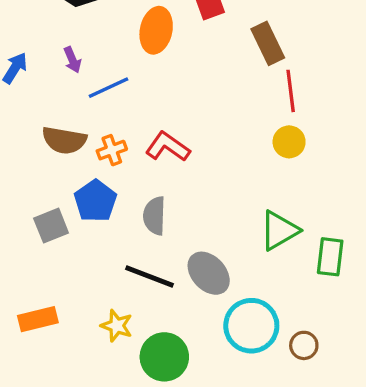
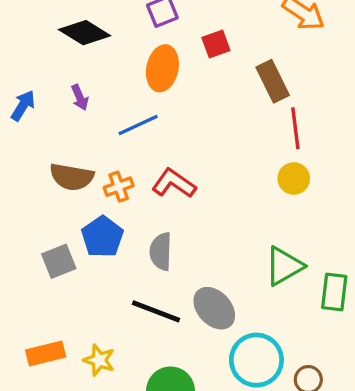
blue line: (109, 88) -> (138, 125), moved
yellow star: (117, 326) -> (99, 360), moved

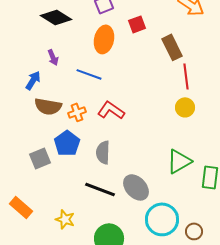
blue arrow: (23, 106) -> (33, 80), moved
blue line: (138, 125) -> (89, 74), turned 45
orange rectangle: (46, 354) -> (21, 207), moved, turned 55

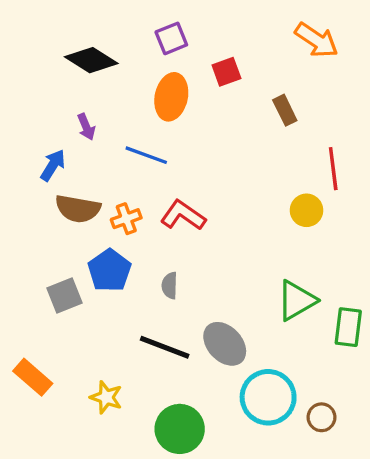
brown rectangle: (172, 47) -> (285, 110), size x0.7
red line: (186, 76) -> (333, 169), moved
gray semicircle: (103, 152) -> (170, 285), size x0.7

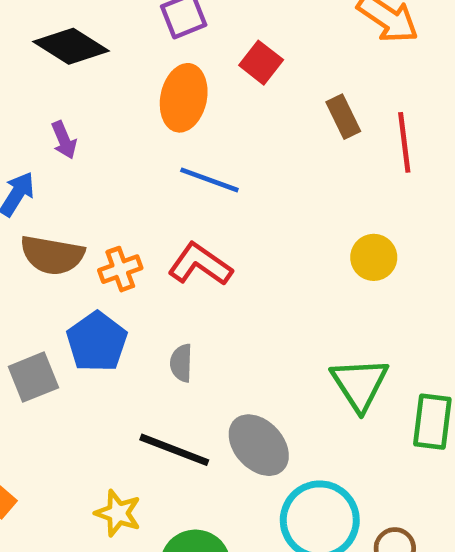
red square: (226, 72) -> (261, 63), turned -32
blue line: (146, 155) -> (209, 180), moved
red line: (333, 169) -> (404, 142), moved
green triangle: (296, 300) -> (360, 384), turned -33
yellow star: (106, 397) -> (118, 513), moved

